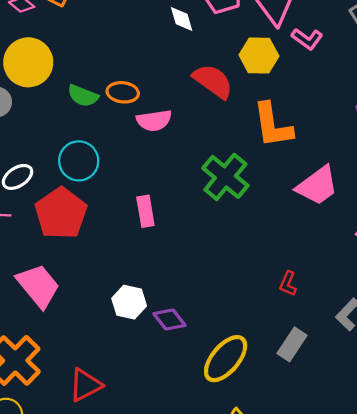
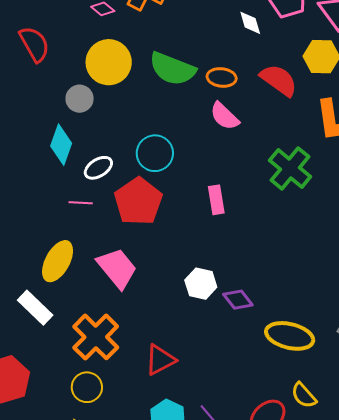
orange ellipse: (123, 92) -> (222, 77), moved
green semicircle: (83, 96) -> (172, 69), moved, size x1.6
pink semicircle: (154, 120) -> (224, 116), turned 52
yellow ellipse: (226, 359) -> (290, 336), turned 63

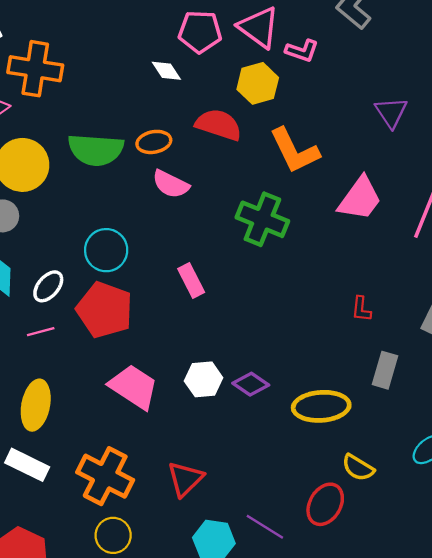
pink trapezoid: (117, 268) -> (134, 387), moved

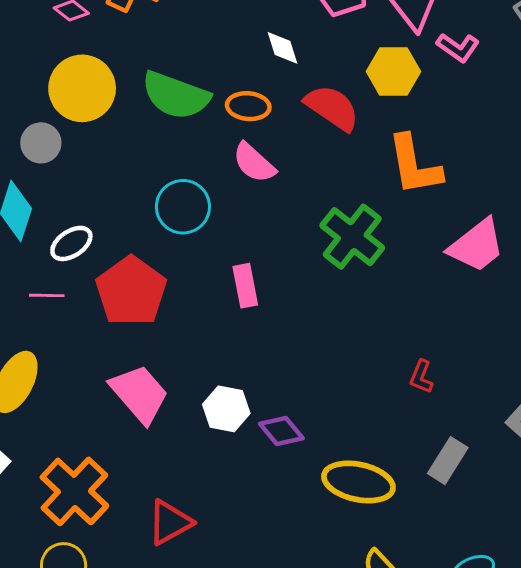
white diamond: (166, 71) -> (282, 48), moved
cyan circle: (106, 250) -> (183, 207), moved
red L-shape: (361, 309) -> (421, 377), moved

